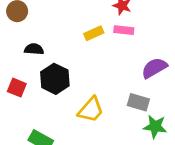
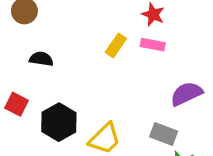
yellow rectangle: (94, 33) -> (116, 45), turned -36
black hexagon: (55, 79) -> (59, 122), moved

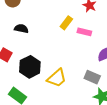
pink rectangle: (153, 45) -> (84, 32), moved

